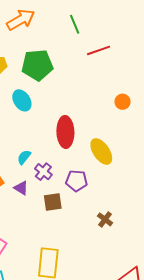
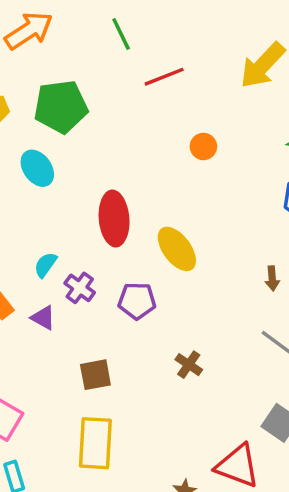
orange circle: (123, 102) -> (203, 146), moved
brown square: (53, 202) -> (95, 375), moved

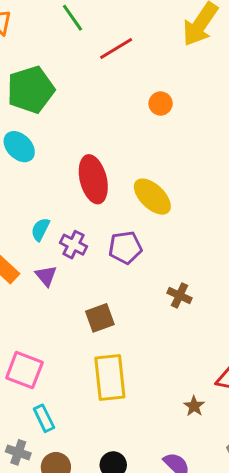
purple triangle: (43, 318) -> (46, 276), turned 30

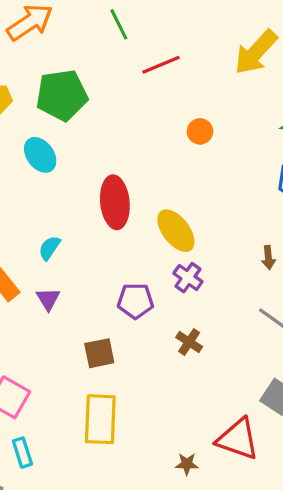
purple cross: (74, 245) -> (188, 278), moved
purple pentagon: (125, 247) -> (135, 301), moved
brown star: (194, 406) -> (187, 464), turned 30

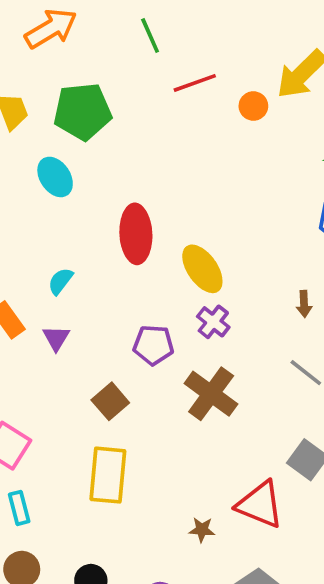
orange circle: (200, 131) -> (253, 106), moved
brown cross: (189, 342) -> (211, 394), size x1.8
brown square: (99, 353) -> (110, 401), turned -32

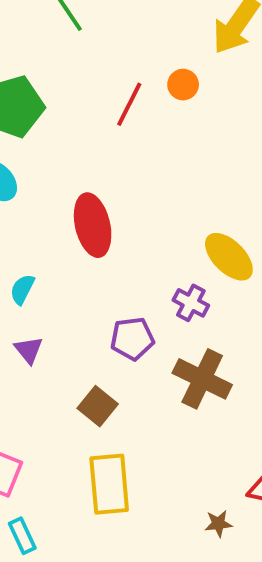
red line: (195, 83) -> (129, 104), moved, turned -33
orange circle: (253, 106) -> (183, 85), moved
yellow ellipse: (202, 269) -> (229, 257), moved

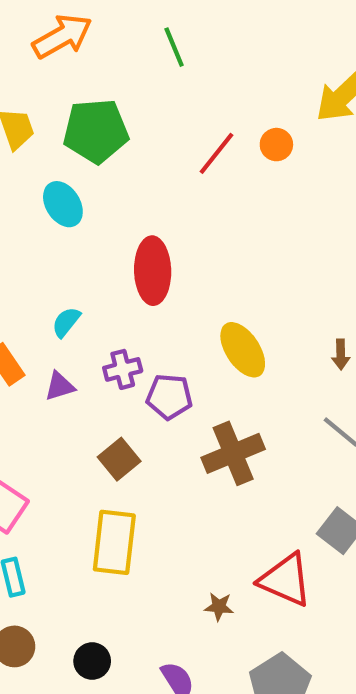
yellow ellipse: (229, 257) -> (243, 350), moved
purple cross: (191, 303) -> (123, 369), moved, turned 36
purple triangle: (29, 350) -> (60, 386), turned 40
brown cross: (202, 379) -> (233, 453), turned 30

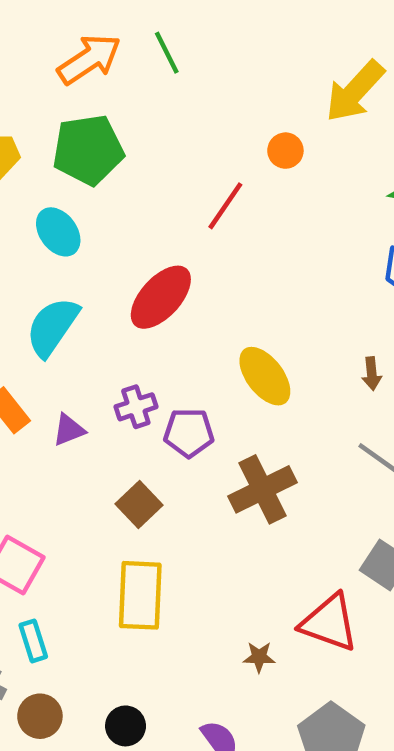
orange arrow: (62, 36) -> (89, 59), moved
red line: (217, 153) -> (225, 206), moved
red ellipse: (153, 271) -> (161, 297), turned 48
cyan semicircle: (66, 322) -> (52, 327), moved, size x1.8

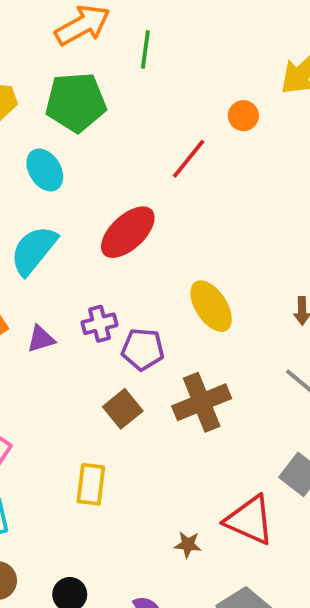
green line: (167, 53) -> (145, 49), moved, turned 30
brown square: (139, 505) -> (123, 409), moved
yellow rectangle: (140, 595) -> (91, 484), size x0.7

